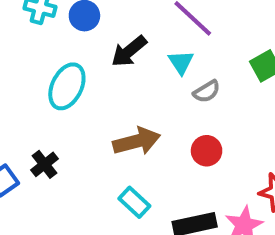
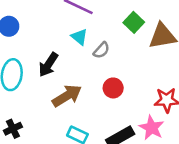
black arrow: (129, 51) -> (48, 65), moved
black cross: (45, 164) -> (13, 129), turned 30

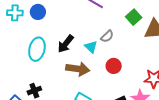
cyan triangle: (79, 37) -> (91, 47), moved
brown arrow: (67, 96) -> (78, 69), turned 35

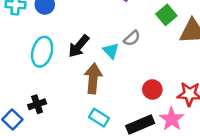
red circle: (114, 66) -> (152, 89), moved
brown arrow: (78, 69) -> (93, 78), turned -95

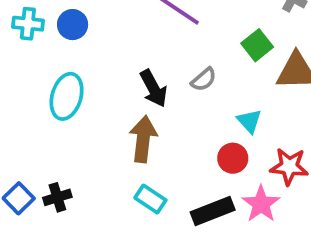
black arrow: (79, 46) -> (154, 88), moved, turned -70
cyan triangle: (111, 51) -> (249, 121), moved
black cross: (37, 104) -> (57, 197), moved

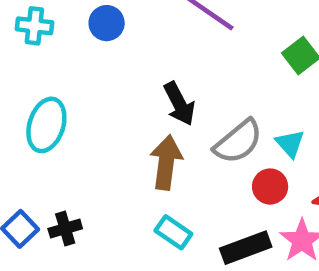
blue circle: (73, 25) -> (107, 23), moved
gray semicircle: (204, 79) -> (238, 142), moved, size x1.6
cyan ellipse: (67, 96) -> (46, 125), moved

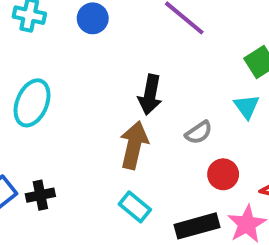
black arrow: (179, 104) -> (150, 95), turned 33
gray semicircle: (238, 142) -> (199, 133), size x0.6
cyan triangle: (290, 144) -> (247, 107), moved

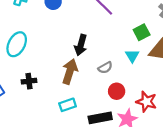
black cross: (40, 195) -> (29, 81), moved
cyan rectangle: (135, 207) -> (68, 105), turned -63

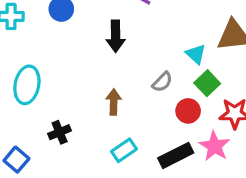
green square: (142, 32) -> (207, 83), moved
black arrow: (81, 45) -> (116, 36), moved
brown arrow: (70, 72) -> (114, 102), size x0.7

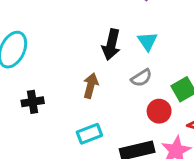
black arrow: (116, 36) -> (111, 45), moved
cyan triangle: (196, 54) -> (147, 41), moved

